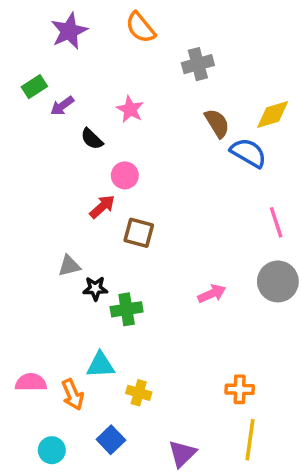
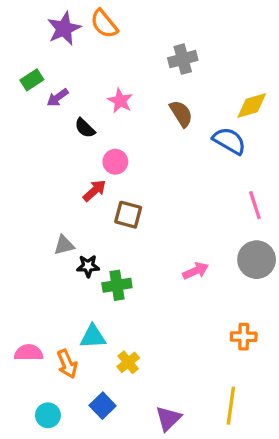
orange semicircle: (140, 28) -> (104, 24), moved
brown semicircle: (217, 123) -> (181, 114), moved
orange cross: (240, 389) -> (244, 337), moved
yellow cross: (139, 393) -> (128, 362), turned 35

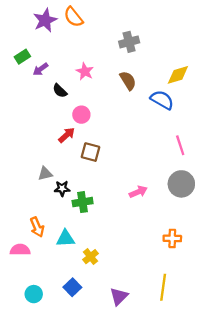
orange arrow: (67, 364) -> (37, 227), moved

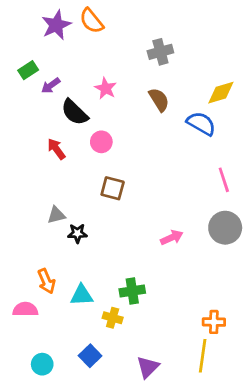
black semicircle: (60, 91) -> (75, 112), size x1.5
red arrow: (67, 135) -> (56, 149), moved, turned -84
green cross: (83, 202) -> (132, 291), moved
orange cross: (172, 238) -> (214, 322), moved
yellow cross: (90, 257) -> (113, 318), turned -35

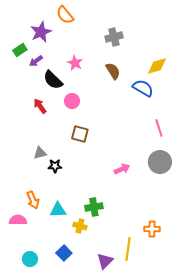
purple star: (56, 25) -> (41, 32), moved
yellow line: (203, 356) -> (128, 249), moved

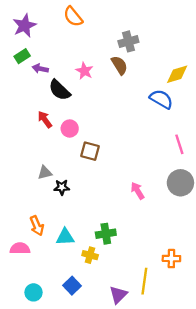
purple star: (41, 32) -> (24, 26), moved
purple arrow: (36, 61) -> (40, 69), turned 48
brown semicircle: (113, 71) -> (119, 65), moved
pink circle: (72, 101) -> (70, 128), moved
pink arrow: (122, 169) -> (138, 191), turned -98

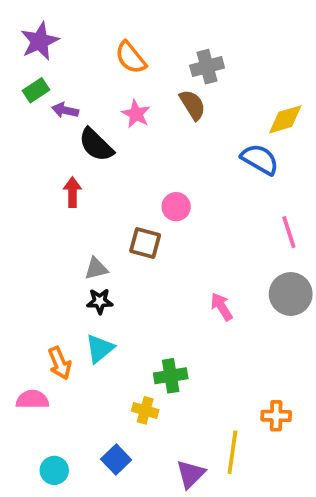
orange semicircle: (73, 17) -> (131, 58), moved
red arrow: (45, 119) -> (72, 192), turned 36
pink circle: (70, 128) -> (176, 207), moved
gray triangle: (45, 173) -> (96, 269), moved
cyan triangle: (65, 237) -> (100, 349), moved, turned -36

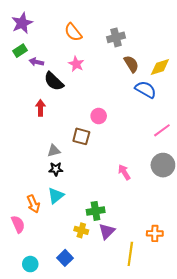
brown semicircle: (192, 105) -> (131, 64), moved
pink line: (289, 232) -> (162, 130), turned 72
pink semicircle: (32, 399) -> (18, 224), turned 66
purple triangle: (191, 474) -> (107, 231), moved

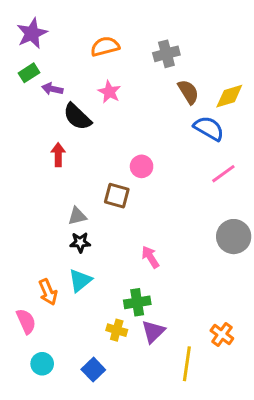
orange semicircle: (73, 32) -> (105, 47), turned 114
pink line: (162, 130) -> (223, 174), moved
pink arrow: (124, 172) -> (150, 257), moved
orange cross: (155, 233) -> (222, 334), turned 35
cyan circle: (30, 264) -> (42, 364), moved

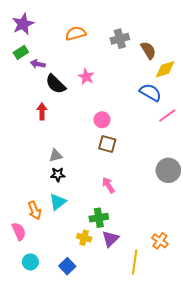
pink star: (109, 92) -> (86, 77), moved
brown semicircle: (188, 92) -> (148, 50), moved
pink line: (223, 174) -> (167, 116), moved
brown square: (117, 196) -> (107, 144), moved

